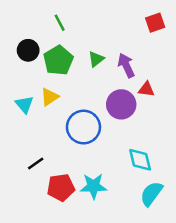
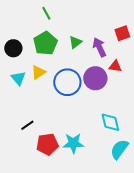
red square: (155, 23) -> (122, 33), moved
black circle: (28, 50) -> (13, 48), moved
blue circle: (83, 127) -> (67, 82), moved

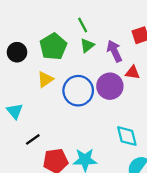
green line: (46, 13) -> (83, 25), moved
cyan triangle: (18, 78) -> (15, 111), moved

